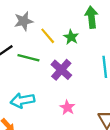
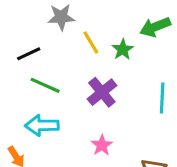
green arrow: (91, 17) -> (155, 27), turned -115
green line: (28, 58) -> (45, 85), moved

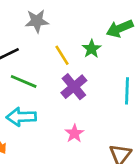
yellow line: (91, 43) -> (62, 55), moved

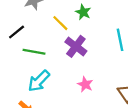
cyan arrow: (21, 117) -> (39, 81), turned -30

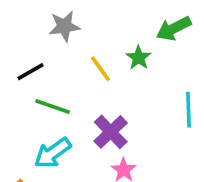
purple cross: (76, 46) -> (111, 132), moved

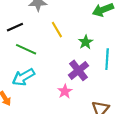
green star: (138, 58) -> (86, 42), moved
purple cross: (111, 132) -> (78, 70), moved

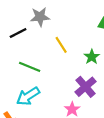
black line: (15, 27) -> (18, 33), moved

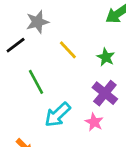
green line: (30, 67) -> (36, 82), turned 50
cyan arrow: (28, 96) -> (58, 115), moved

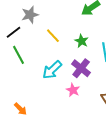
green line: (36, 82) -> (19, 55), moved
cyan arrow: (58, 115) -> (52, 70), moved

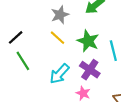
gray star: (30, 15) -> (60, 15), moved
green star: (82, 41) -> (88, 41), size x1.5

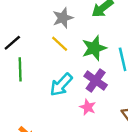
green star: (88, 41) -> (94, 48), turned 30
green line: (23, 61) -> (20, 69), turned 30

